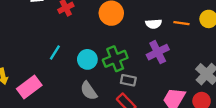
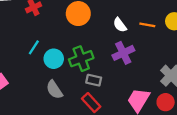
white semicircle: (154, 24) -> (120, 25), turned 56
cyan line: (55, 52) -> (34, 47), moved

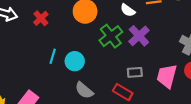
green cross: (81, 59) -> (111, 36), moved
gray rectangle: (94, 80) -> (135, 72), moved

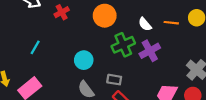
cyan line: (53, 56) -> (35, 47), moved
gray rectangle: (135, 72) -> (114, 80), moved

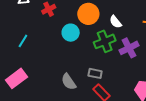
white semicircle: (145, 24) -> (116, 22), moved
cyan circle: (84, 60) -> (71, 33), moved

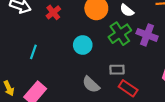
cyan circle: (71, 33) -> (83, 45), moved
purple cross: (129, 48) -> (147, 35), turned -30

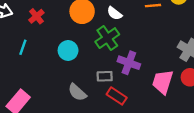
purple cross: (147, 35) -> (129, 63), moved
cyan line: (33, 52) -> (23, 47), moved

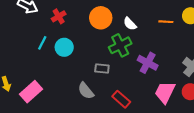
cyan circle: (68, 50) -> (64, 47), moved
purple cross: (129, 63) -> (148, 63), moved
gray rectangle: (105, 76) -> (102, 69), moved

